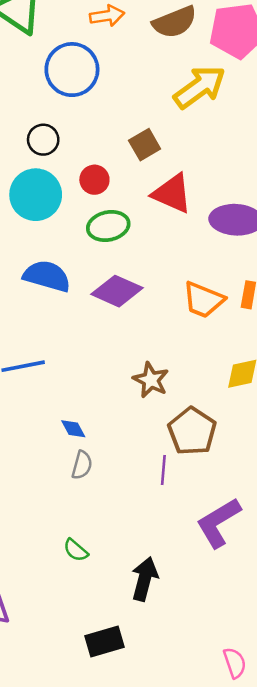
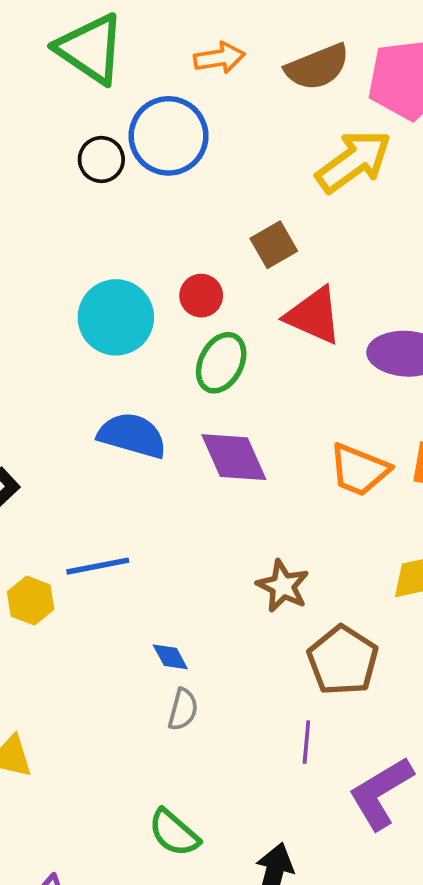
black circle: (43, 140) -> (101, 159), moved
green ellipse: (108, 226) -> (221, 363), turned -51
purple diamond: (117, 291) -> (234, 457), turned 42
purple line: (163, 470) -> (306, 742), moved
green semicircle: (76, 550) -> (174, 833), size x1.4

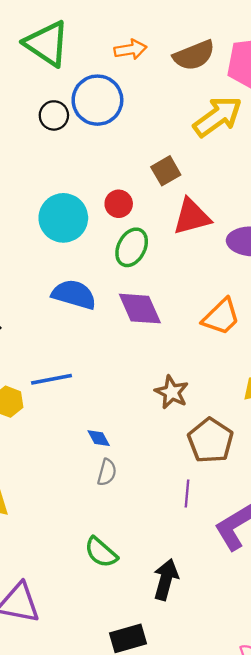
red triangle: (314, 316) -> (192, 217), turned -39
orange trapezoid: (359, 470) -> (221, 317), turned -66

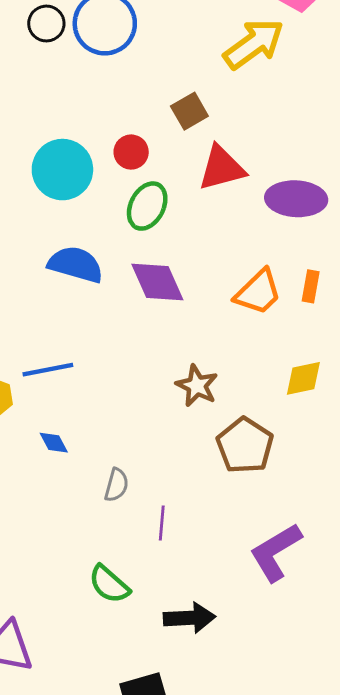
black circle: (54, 115) -> (46, 24), moved
blue diamond: (99, 438) -> (54, 443), moved
purple line: (187, 493) -> (162, 523), moved
black arrow: (166, 579) -> (189, 618), turned 72

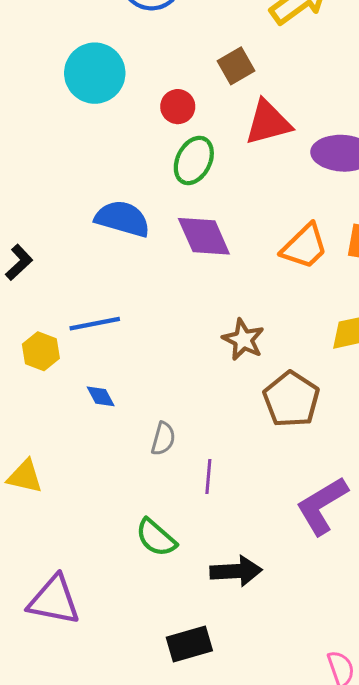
cyan circle: (62, 170) -> (95, 73), moved

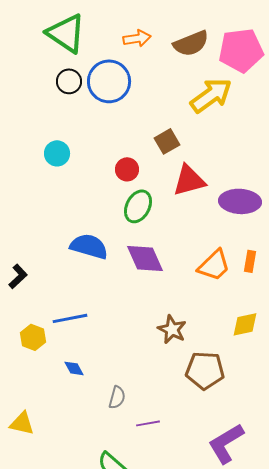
cyan circle: (95, 73) -> (57, 153), moved, size x0.6
brown pentagon: (291, 399) -> (205, 370), turned -30
purple line: (208, 476) -> (148, 423), turned 75

